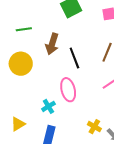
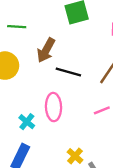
black line: (74, 58) -> (68, 72), turned -65
cyan cross: (48, 106) -> (27, 122), turned -32

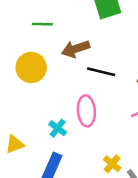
brown arrow: (46, 50) -> (76, 49), turned 45

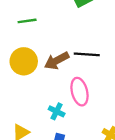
brown arrow: (76, 49) -> (57, 61), moved

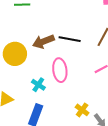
yellow circle: (24, 61) -> (15, 54), moved

